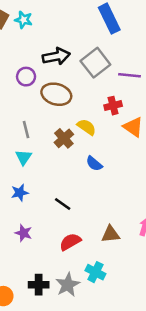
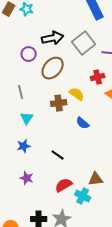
brown ellipse: (56, 94) -> (53, 68), turned -65
gray line: (26, 130) -> (21, 92), moved
brown cross: (64, 138) -> (59, 103), turned 35
cyan cross: (95, 272) -> (83, 196), moved

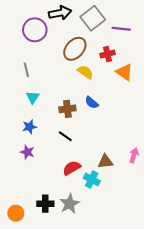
purple circle: (29, 54) -> (35, 30), size x1.5
brown ellipse: (53, 68) -> (75, 49), moved
brown cross: (59, 103) -> (67, 109), moved
purple star: (27, 178) -> (27, 152), moved

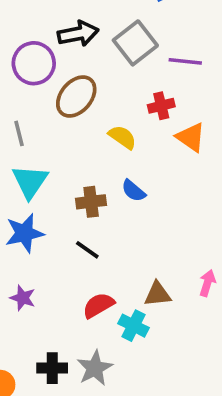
brown ellipse: (75, 49) -> (76, 96), moved
cyan triangle: (33, 97) -> (30, 181), size x1.5
blue star: (30, 127) -> (25, 233), size x1.5
purple star: (27, 152) -> (23, 298), moved

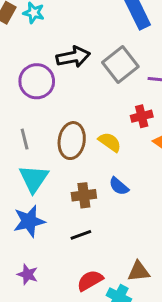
brown ellipse: (76, 96) -> (72, 141), moved, turned -32
black line: (87, 250) -> (81, 235), turned -55

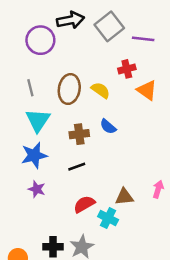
purple star: (28, 274) -> (37, 189), moved

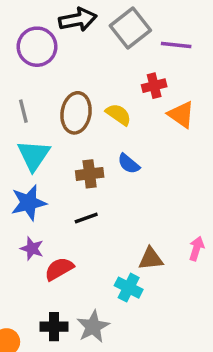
red semicircle: (84, 204) -> (59, 269), moved

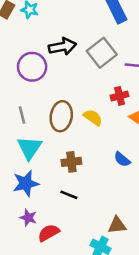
blue semicircle: (129, 164) -> (122, 159), moved
black line: (86, 218) -> (69, 195), turned 42

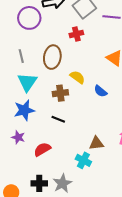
red cross: (120, 96) -> (76, 34), moved
yellow semicircle: (93, 117) -> (77, 77), moved
purple star: (28, 218) -> (18, 137), moved

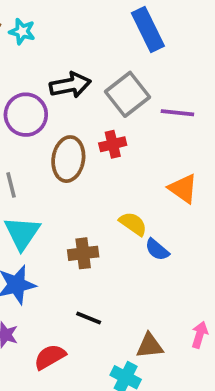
brown ellipse: (52, 57) -> (68, 159), moved
yellow semicircle: (77, 77) -> (133, 224), moved
black line: (58, 119) -> (89, 318), moved

